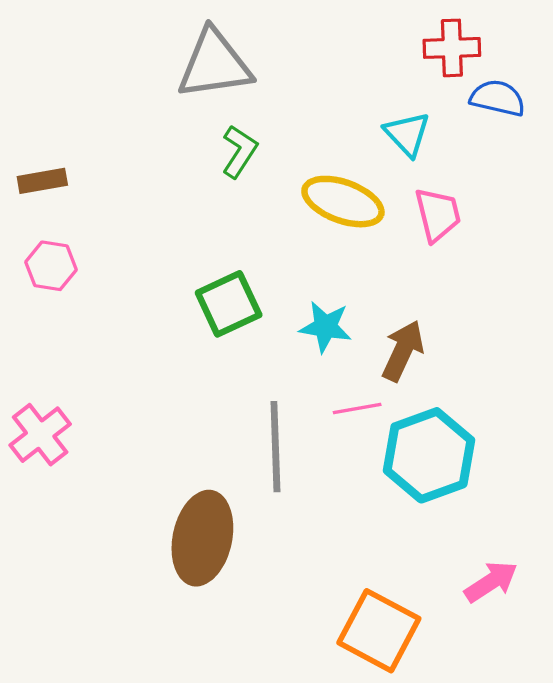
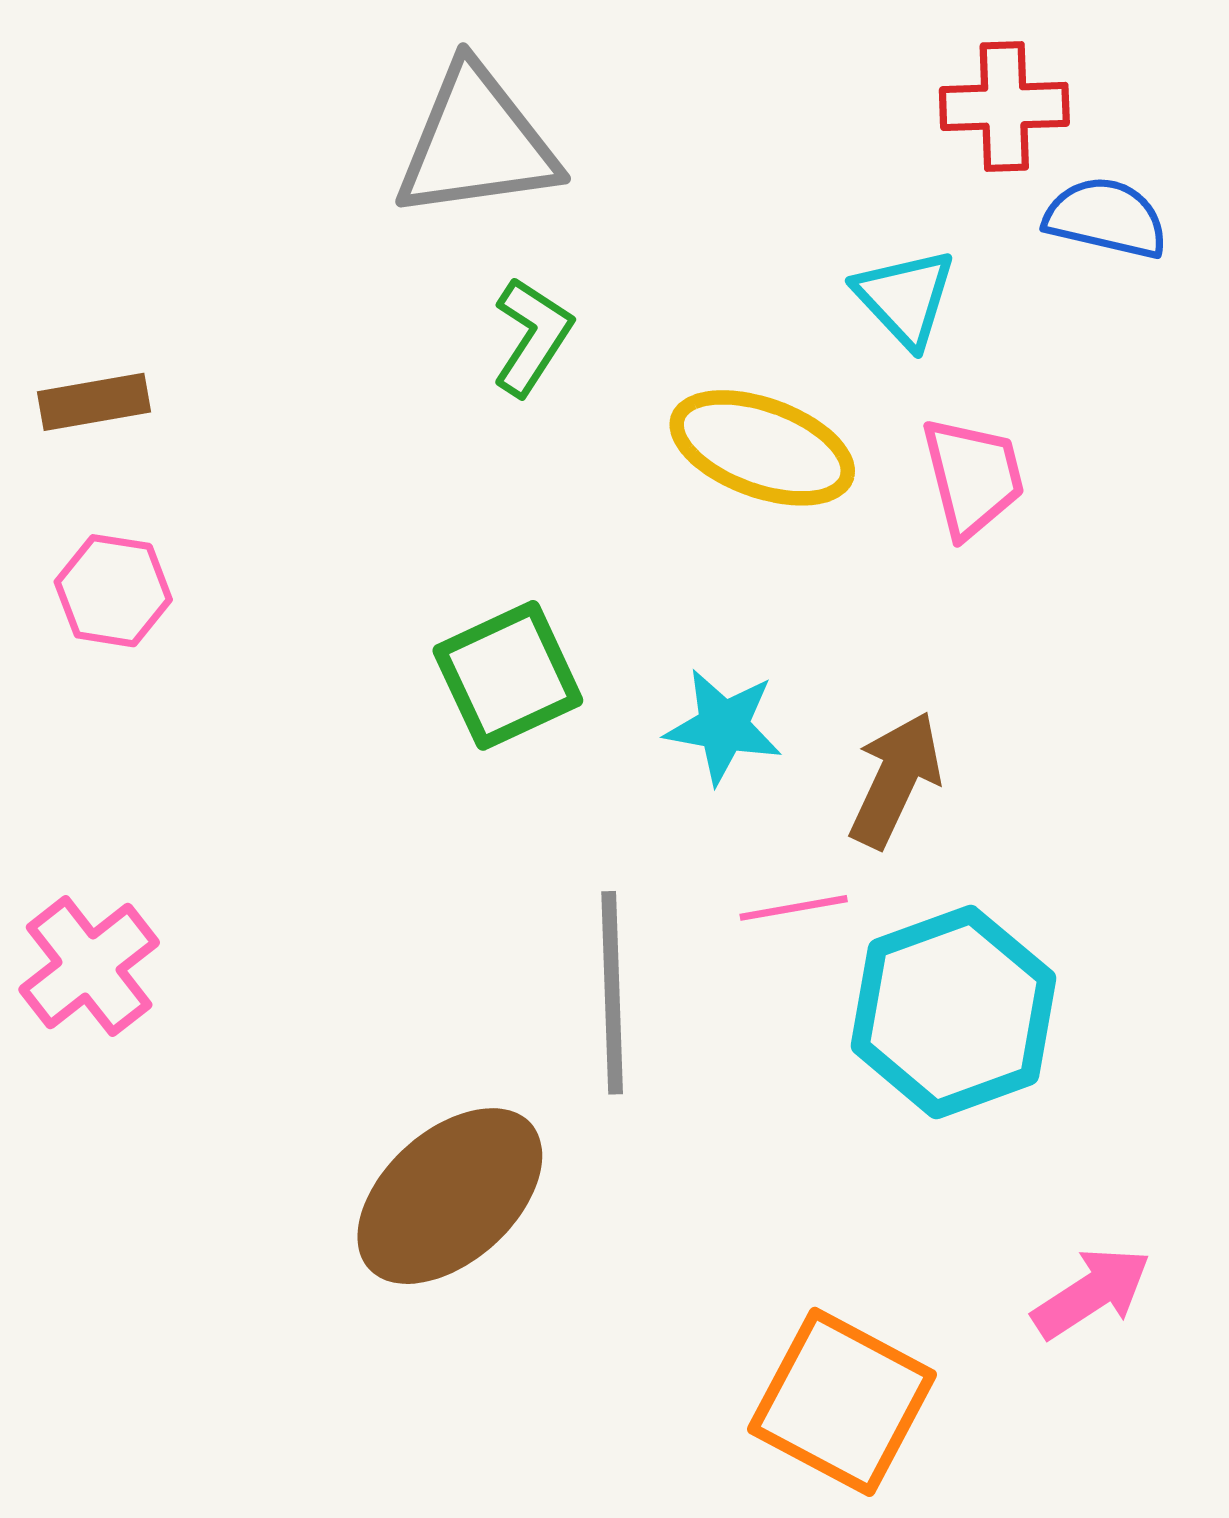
brown ellipse: (202, 538) -> (450, 1196), turned 36

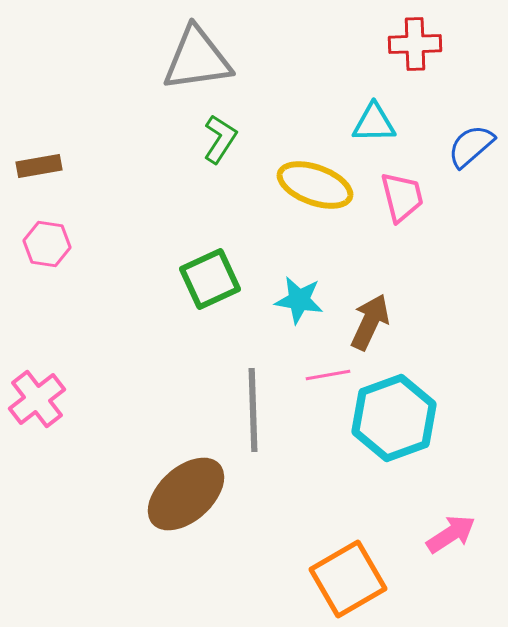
blue semicircle: (1106, 218) -> (471, 146), moved, turned -54
cyan triangle: (905, 298) -> (374, 123), turned -48
orange square: (842, 1402) -> (348, 579), turned 32

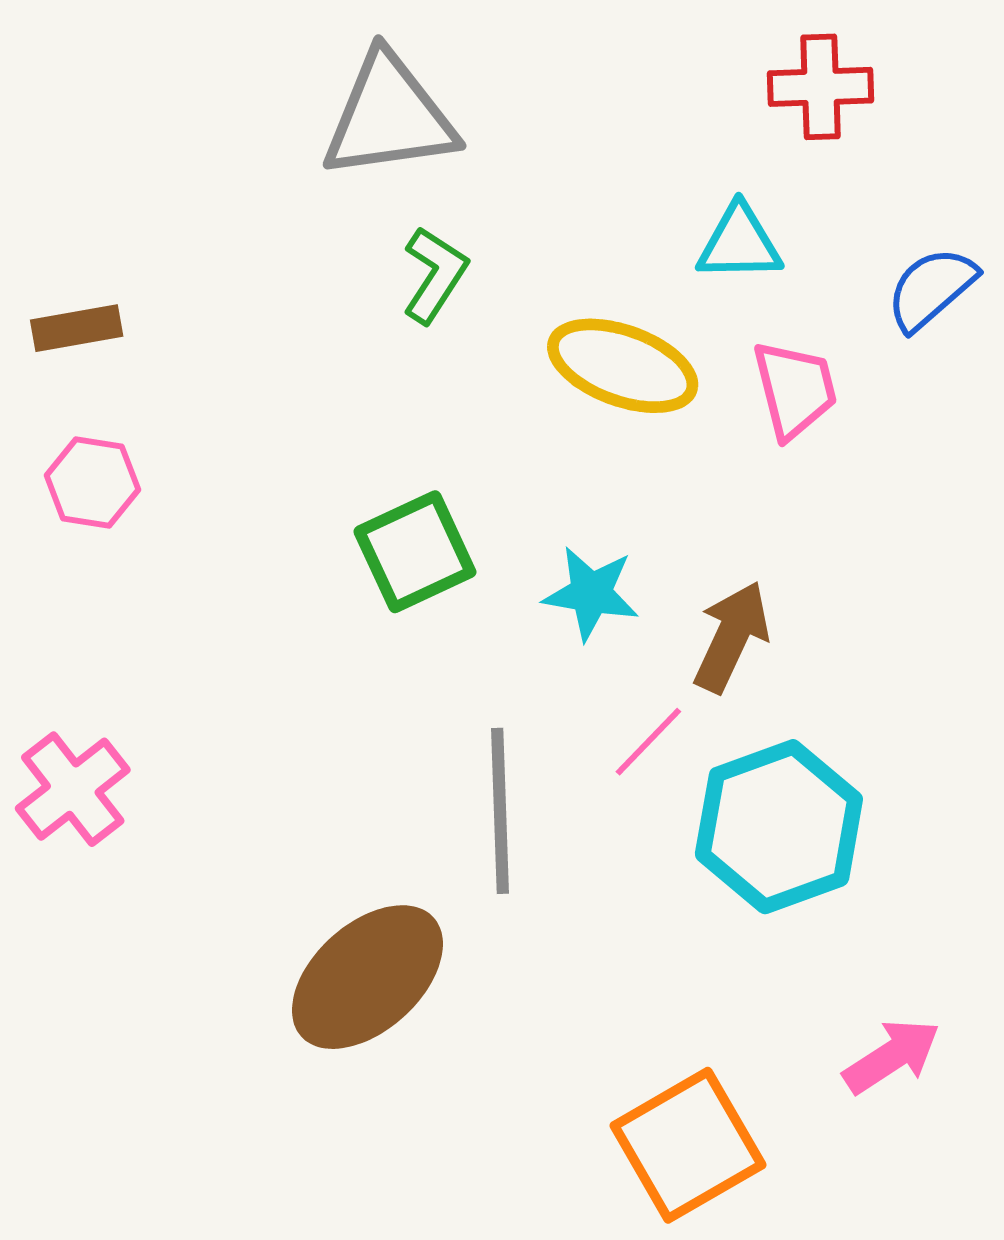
pink line: (328, 375) -> (648, 742), turned -36

